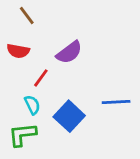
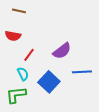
brown line: (27, 15) -> (19, 11), turned -40
purple semicircle: (69, 52) -> (62, 51), moved

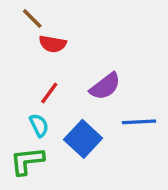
brown line: (19, 11) -> (32, 18), turned 32
red semicircle: (13, 36) -> (53, 44), moved

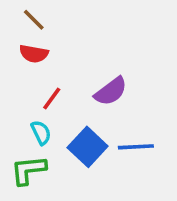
red semicircle: (53, 44) -> (34, 54), moved
blue line: (139, 122) -> (136, 147), moved

